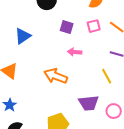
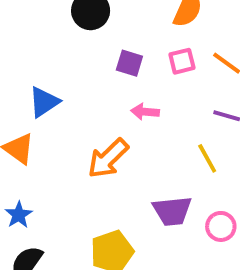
blue triangle: (23, 36) -> (44, 102), moved
orange arrow: (56, 76) -> (108, 158), turned -65

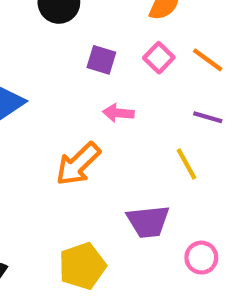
pink square: (182, 61) -> (159, 58), turned -32
pink circle: (221, 226) -> (201, 258), moved

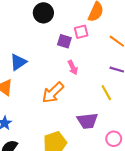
pink square: (159, 58) -> (81, 32), moved, turned 32
pink arrow: (118, 113) -> (73, 67), turned -120

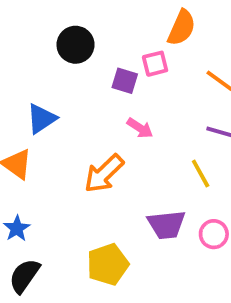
black circle: (43, 13) -> (76, 45), moved
pink arrow: (73, 67) -> (140, 128), turned -32
pink circle: (114, 139) -> (214, 234), moved

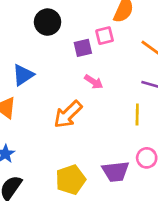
purple square: (125, 81) -> (83, 48), turned -30
yellow line: (201, 174) -> (137, 114), turned 30
purple trapezoid: (166, 225) -> (115, 171), moved

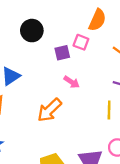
pink square: (105, 36) -> (81, 42), turned 35

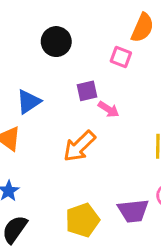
purple square: (62, 53) -> (87, 91), moved

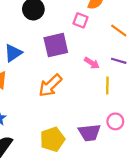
purple square: (87, 91) -> (56, 45), size x1.6
pink arrow: (109, 109) -> (92, 63), moved

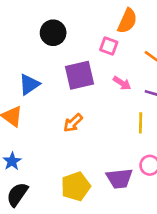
pink arrow: (92, 63) -> (122, 83), moved
orange arrow: (50, 85) -> (73, 123), size x0.7

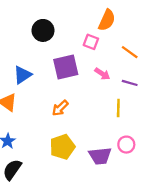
yellow pentagon: (76, 186) -> (62, 147), moved

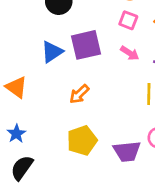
pink square: (91, 42) -> (128, 20), moved
blue triangle: (22, 75) -> (52, 52), moved

